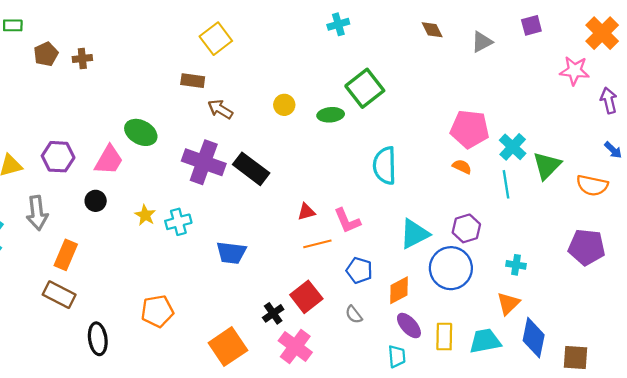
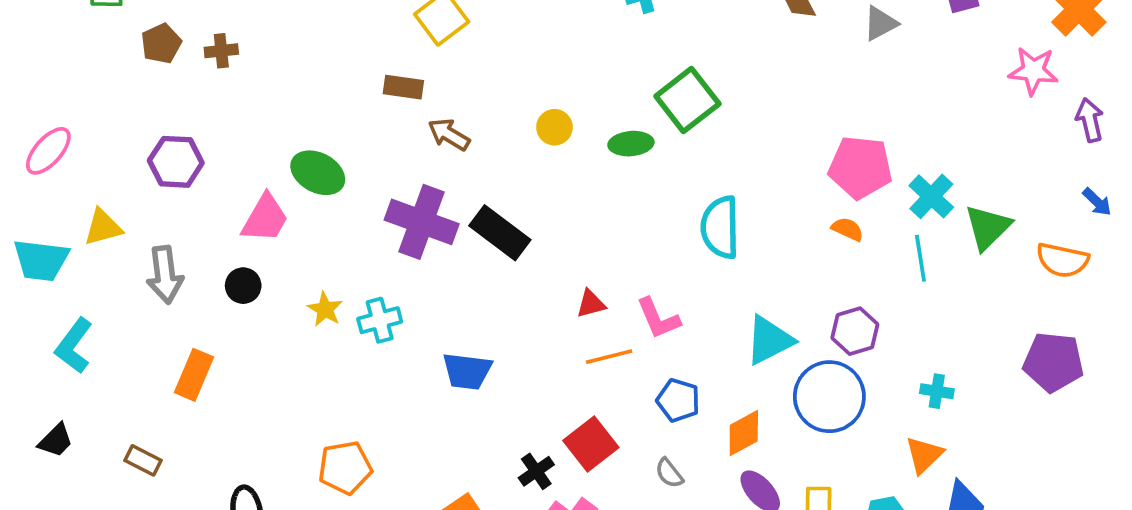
purple hexagon: (58, 157) -> (176, 162), moved
gray arrow: (37, 213) -> (165, 275), moved
brown rectangle: (59, 295) -> (143, 460), moved, size x0.7

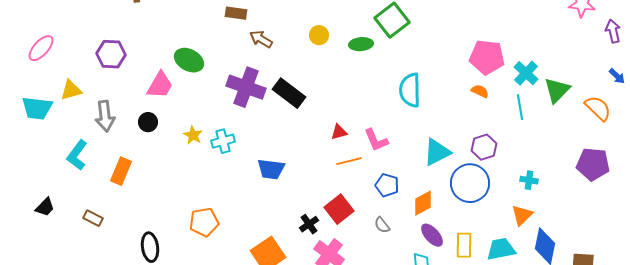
orange semicircle: (1062, 260) -> (598, 108), turned -148
cyan L-shape: (74, 346) -> (77, 155), moved

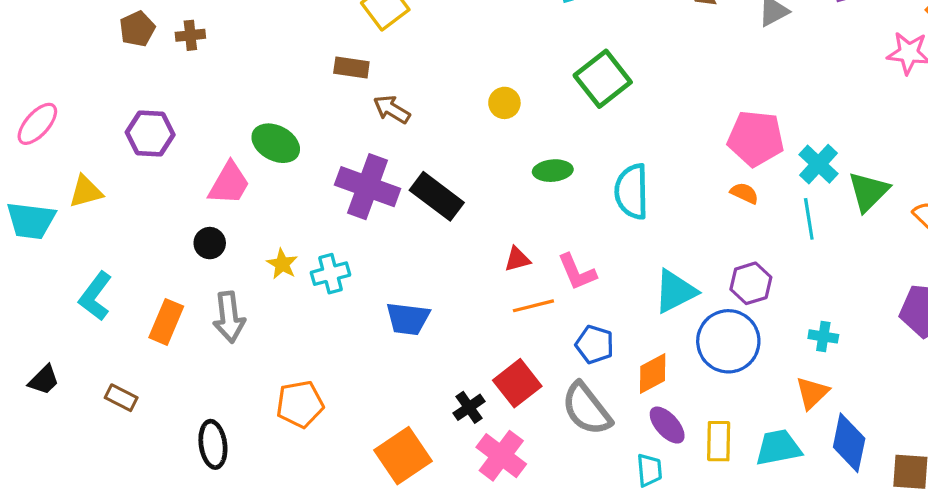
yellow circle: (319, 35) -> (504, 103), moved
green ellipse: (361, 44) -> (553, 171), moved
gray arrow: (105, 116) -> (229, 317), moved
gray semicircle: (382, 225) -> (587, 409), size x2.0

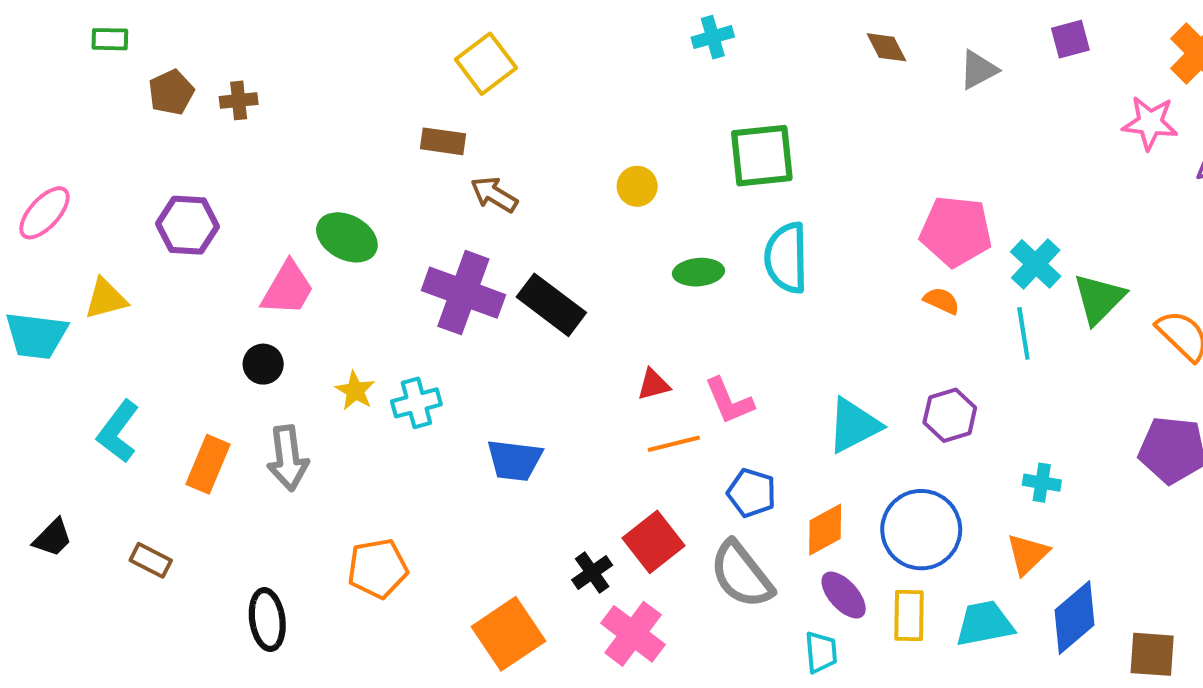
green square: (603, 79) -> (762, 156), turned 32
cyan semicircle: (632, 192) -> (786, 258), moved
blue circle: (728, 341) -> (921, 530), moved
blue diamond: (849, 443) -> (1074, 618), turned 38

